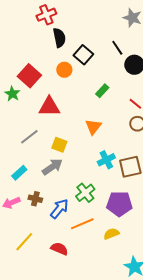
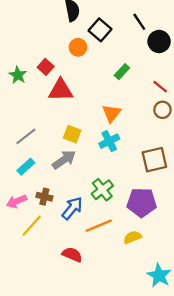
red square: (29, 76) -> (46, 67), moved, size x0.6
gray line: (29, 137) -> (26, 136), moved
cyan cross: (106, 160) -> (109, 141), moved
yellow line: (24, 242) -> (32, 226), moved

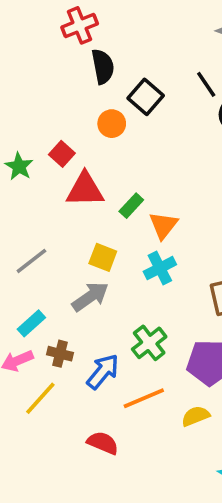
green rectangle: (122, 72) -> (131, 206), moved
cyan rectangle: (26, 167) -> (31, 323), moved

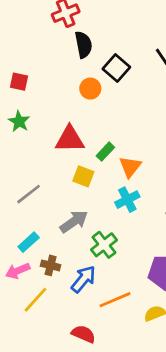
red square: (62, 154) -> (19, 82), moved, turned -30
yellow square: (103, 257) -> (83, 176), moved
green cross: (149, 343) -> (104, 245), moved

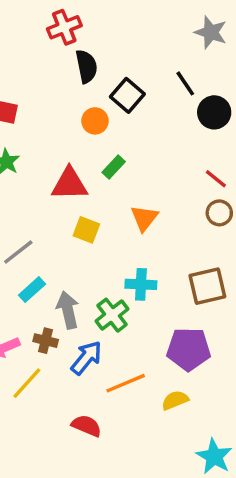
green rectangle: (105, 152) -> (114, 167), moved
cyan cross: (127, 200) -> (141, 284), moved, turned 30
gray arrow: (74, 222) -> (68, 310), moved, turned -68
cyan rectangle: (29, 242) -> (32, 290), moved

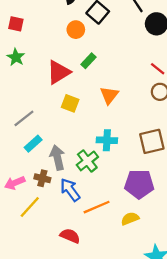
red triangle: (69, 184) -> (59, 72), turned -30
blue arrow: (86, 358) -> (70, 190), turned -75

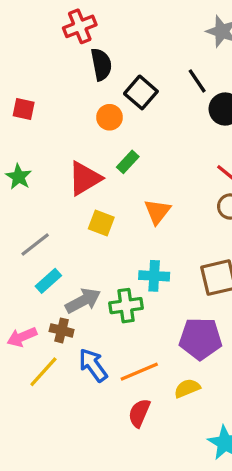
green star: (16, 57) -> (19, 177), moved
gray arrow: (57, 158) -> (83, 301), turned 75
green cross: (87, 161) -> (126, 306), turned 30
blue arrow: (70, 190) -> (93, 365), moved
red semicircle: (70, 236) -> (139, 413), moved, turned -90

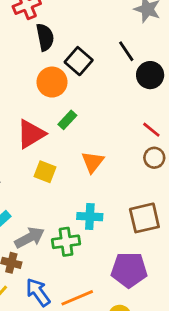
orange circle: (110, 117) -> (52, 82), size x1.4

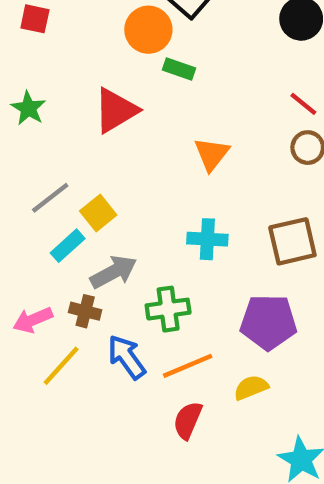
green rectangle: (67, 120) -> (179, 69), moved, turned 66
yellow square: (45, 172) -> (98, 213), moved, turned 30
green cross: (66, 242) -> (168, 309), moved

